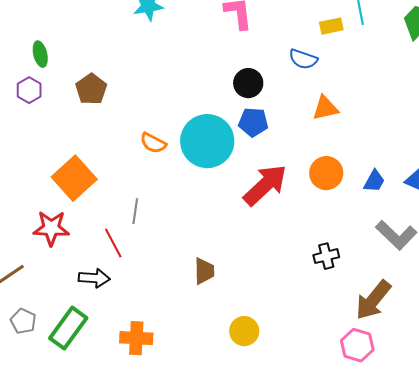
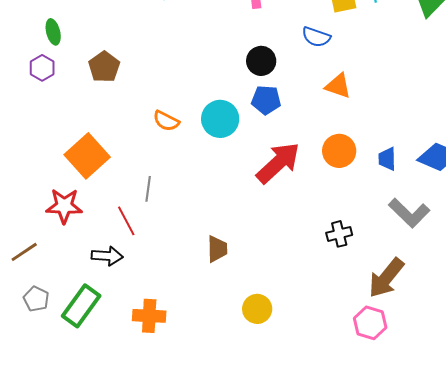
orange triangle: (325, 108) -> (338, 86), turned 32
cyan circle: (207, 141) -> (220, 119), size x0.7
blue trapezoid: (374, 181) -> (387, 159), turned 150

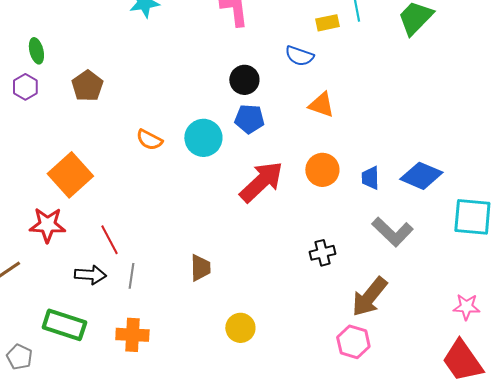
gray line: (148, 189) -> (131, 276), moved
gray pentagon: (36, 299) -> (19, 357), moved
green rectangle: (81, 306) -> (64, 325), turned 72

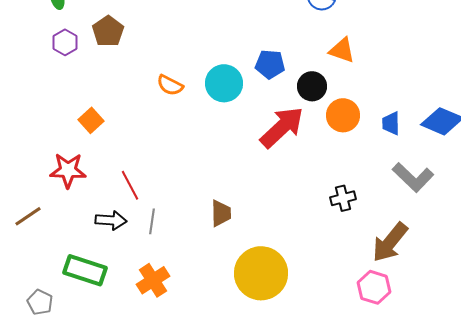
black circle: (244, 80) -> (312, 86), moved
purple hexagon: (25, 87) -> (65, 42), moved
orange square: (70, 175) -> (91, 120), size x0.6
yellow circle: (240, 328) -> (261, 273), size x1.8
orange cross: (132, 335) -> (153, 280), turned -36

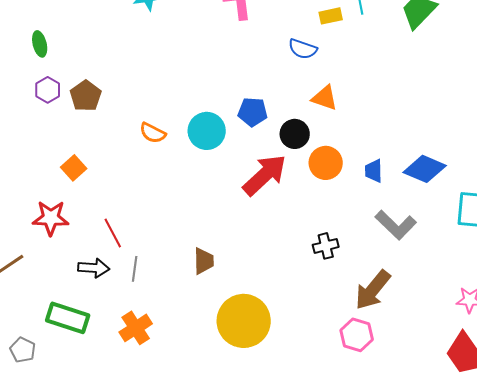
brown pentagon: (108, 31) -> (86, 96), moved

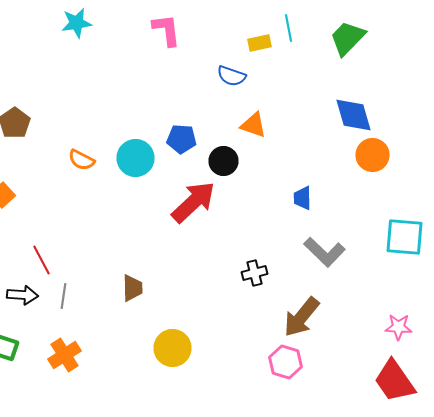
orange circle: (326, 163) -> (372, 155), moved
blue diamond: (425, 169) -> (354, 115), moved, turned 51
yellow circle: (244, 321) -> (172, 348), size x0.7

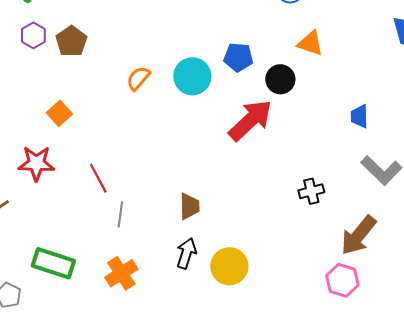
orange semicircle: (82, 160) -> (138, 78), turned 104
black arrow: (22, 295) -> (186, 253), moved, turned -76

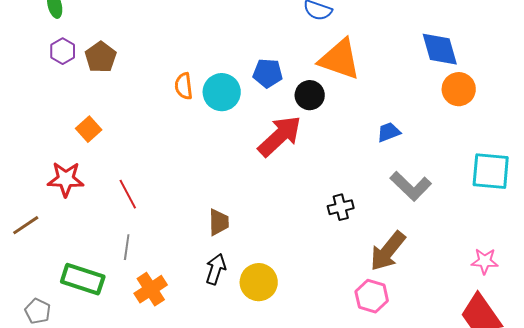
orange triangle: (310, 43) -> (340, 59), size x1.6
orange semicircle: (138, 78) -> (184, 86), moved, turned -48
blue trapezoid: (359, 116) -> (389, 132), turned 70
gray line: (120, 214) -> (127, 247), moved

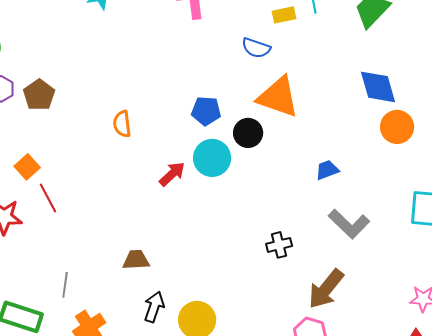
cyan circle: (222, 92) -> (212, 158), moved
red arrow: (280, 136) -> (172, 174), moved, size x0.6
red line: (128, 194) -> (48, 198), moved
brown trapezoid: (219, 222) -> (136, 260), moved, turned -92

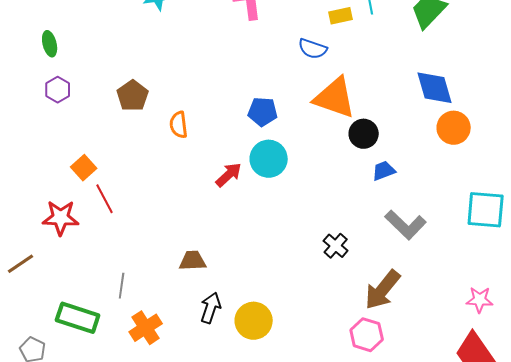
brown pentagon: (39, 95) -> (133, 96), moved
black circle: (248, 133) -> (364, 134), moved
black cross: (279, 245) -> (336, 246), turned -35

